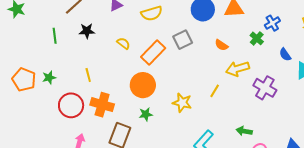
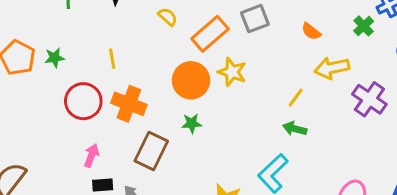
yellow star: (182, 103) -> (232, 72), moved
green arrow: (244, 131) -> (295, 129), moved

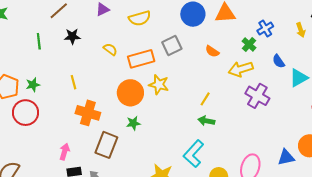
orange rectangle: (210, 34) -> (141, 59), turned 30
yellow arrow: (332, 68) -> (241, 69), moved
red circle: (83, 101) -> (26, 113), moved

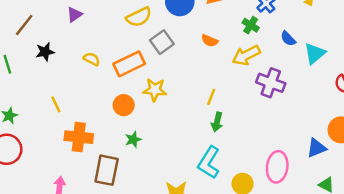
yellow semicircle: (140, 18) -> (139, 17), moved
orange circle: (130, 93) -> (124, 105), size x0.7
green arrow: (206, 121) -> (217, 122), turned -77

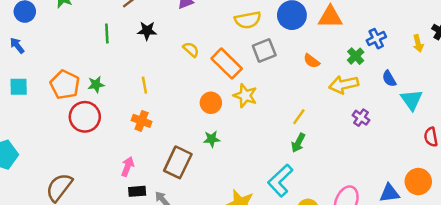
cyan triangle: (315, 53) -> (412, 100), turned -40
orange rectangle: (129, 64) -> (227, 64), turned 56
purple cross: (271, 83) -> (361, 118), size x0.6
orange cross: (79, 137) -> (142, 121), moved, size x0.7

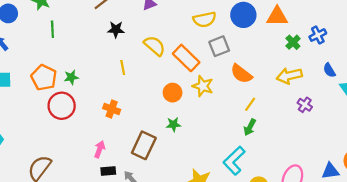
green line: (107, 34) -> (52, 29), moved
yellow semicircle: (191, 49) -> (155, 46), size x1.5
green cross: (356, 56) -> (293, 42), moved
orange semicircle: (312, 61) -> (241, 74), moved, size x1.5
yellow line: (144, 85) -> (123, 67), moved

